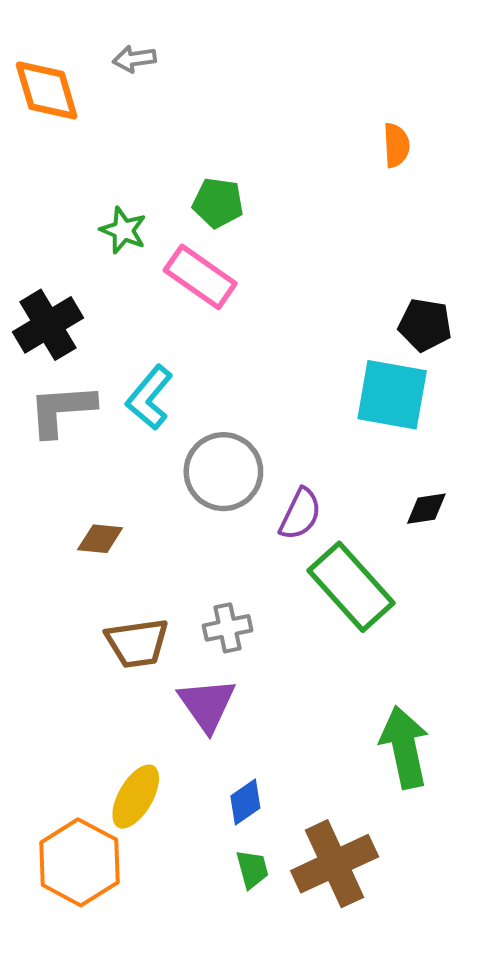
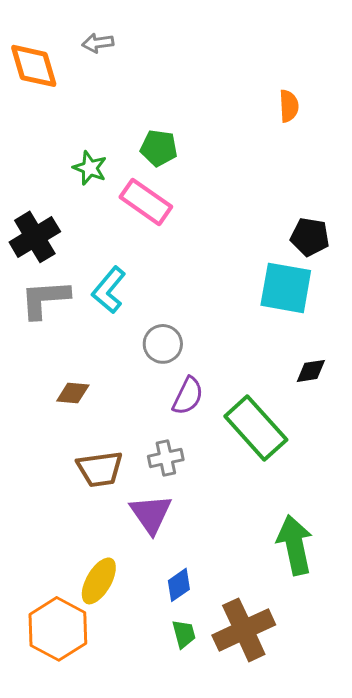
gray circle: (223, 472) -> (163, 344), size x0.7
purple semicircle: (300, 514) -> (188, 396), moved

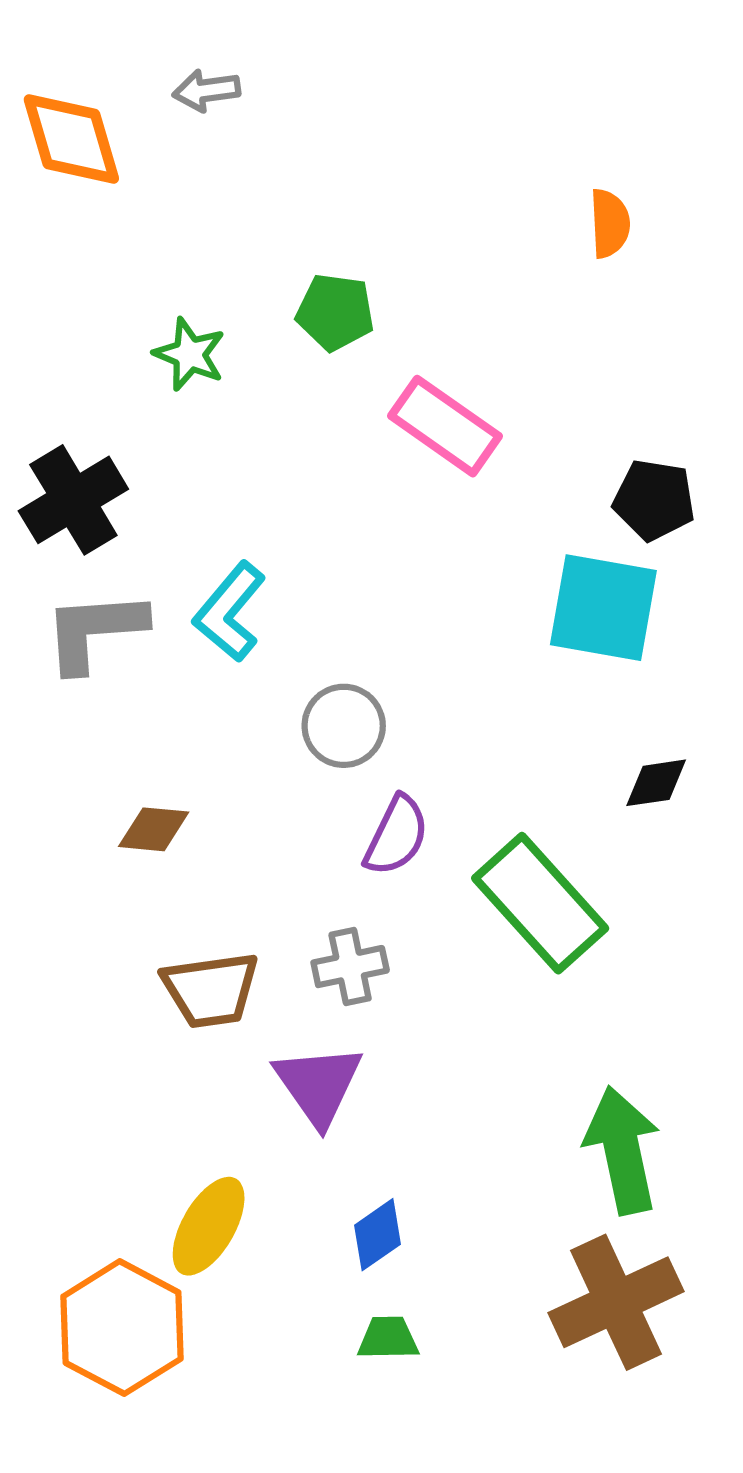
pink rectangle: (146, 202) -> (445, 426), moved
brown cross: (244, 630) -> (616, 1302), moved
green trapezoid: (184, 634) -> (388, 1338), turned -76

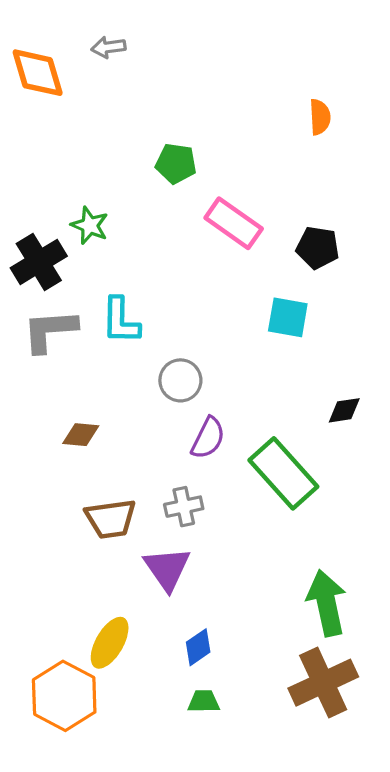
green star: (190, 354) -> (90, 225), moved
black pentagon: (654, 500) -> (318, 248), moved
cyan square: (603, 608) -> (288, 317), moved, size x0.7
cyan L-shape: (230, 612) -> (121, 321), turned -39

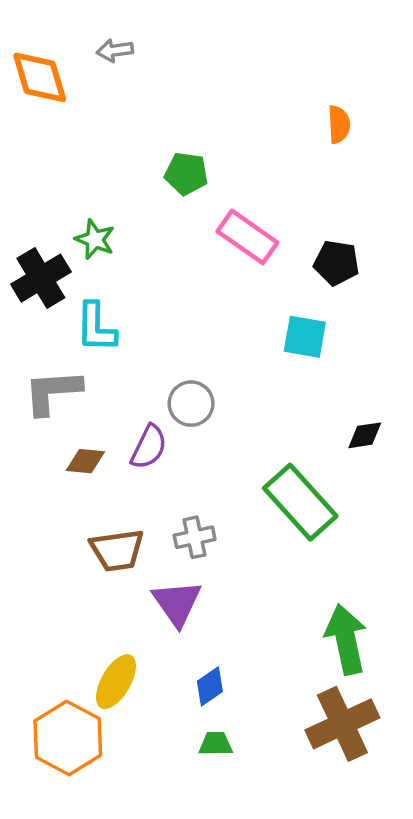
cyan L-shape: (121, 321) -> (96, 327), moved
gray L-shape: (50, 331) -> (53, 392), moved
purple semicircle: (208, 438) -> (149, 447), moved

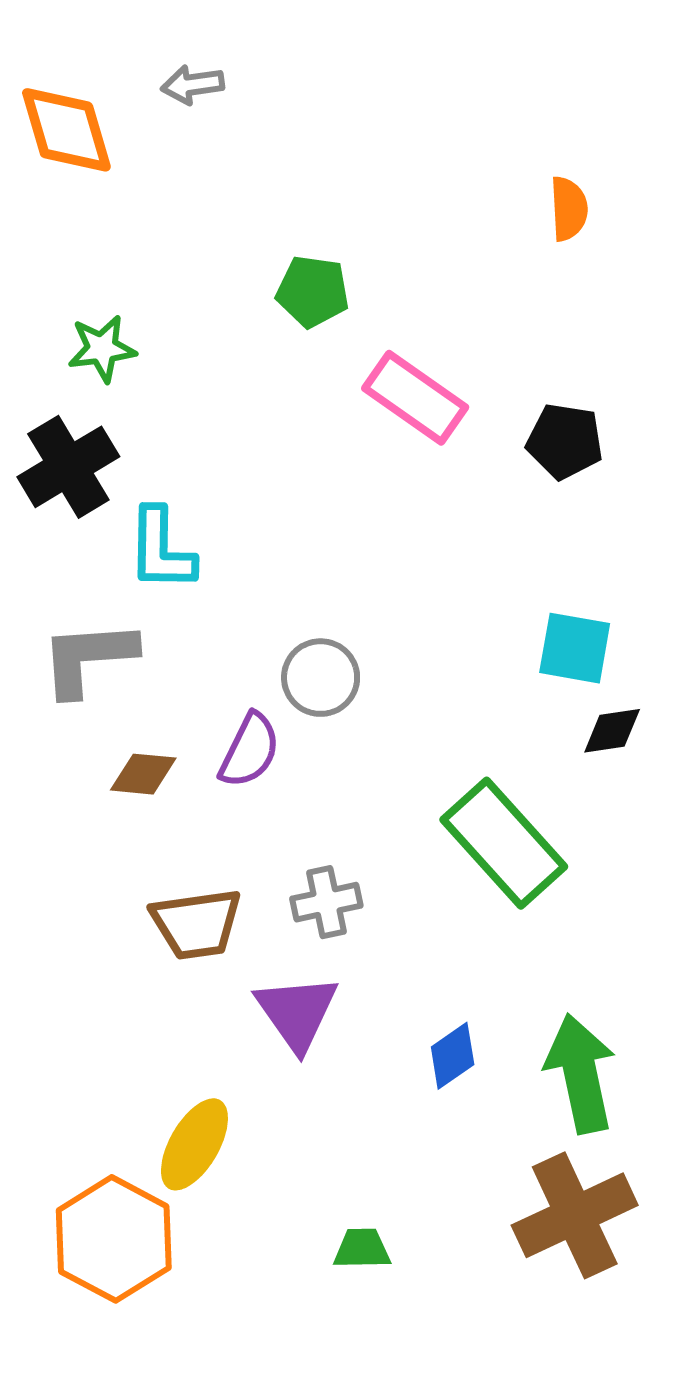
green star: (95, 239) -> (102, 349), moved, turned -30
cyan square: (305, 337) -> (575, 648), moved
blue diamond: (210, 686) -> (453, 1056), moved

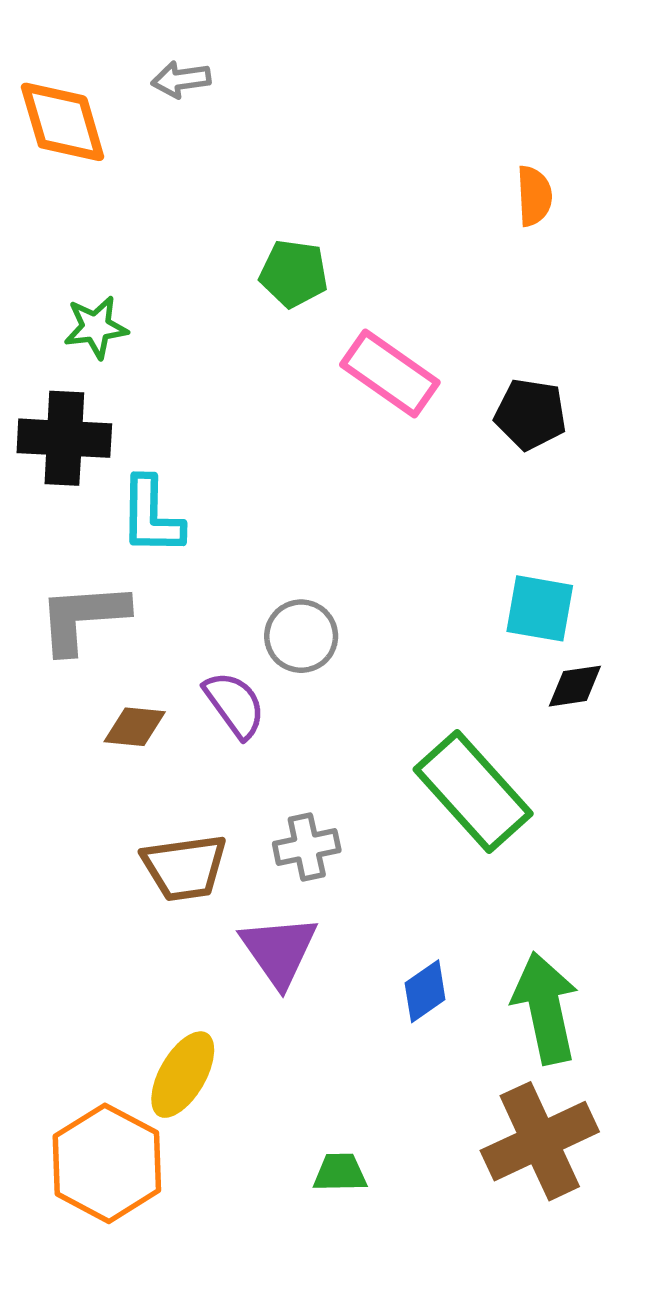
black cross: (68, 467) -> (64, 438), turned 34
purple semicircle: (250, 750) -> (235, 705), turned -62

